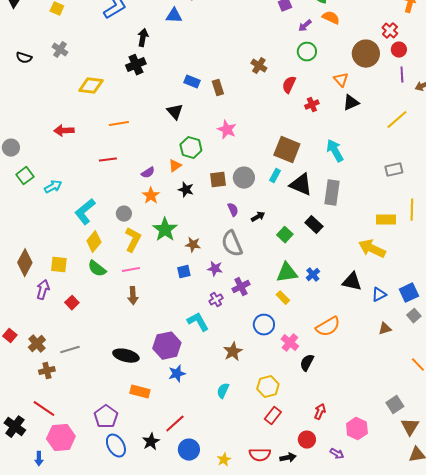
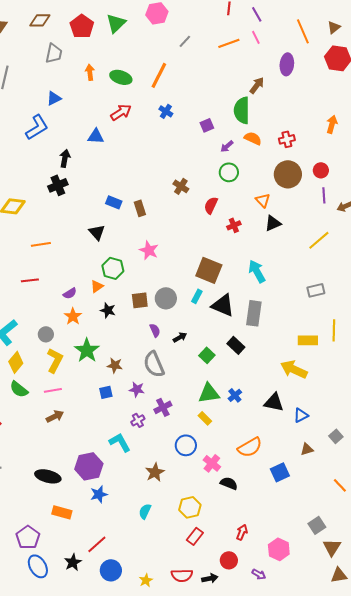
red cross: (390, 31) -> (287, 139), moved, turned 35
blue square: (409, 293) -> (280, 472), moved
brown arrow: (133, 296) -> (55, 416), turned -114
black semicircle: (307, 363) -> (229, 483), turned 84

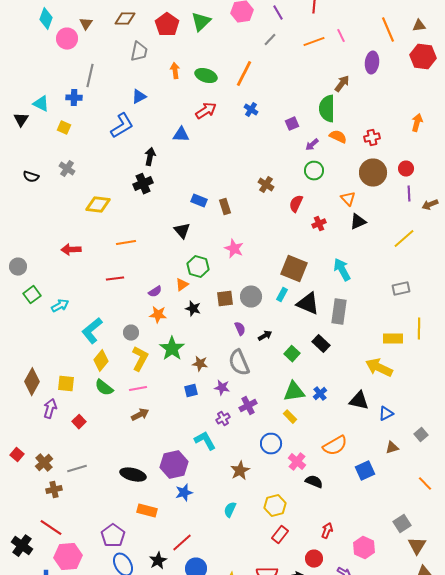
purple line: (257, 14) -> (278, 13), moved
brown triangle: (334, 27) -> (419, 26), turned 32
orange star: (73, 316) -> (158, 315), turned -30

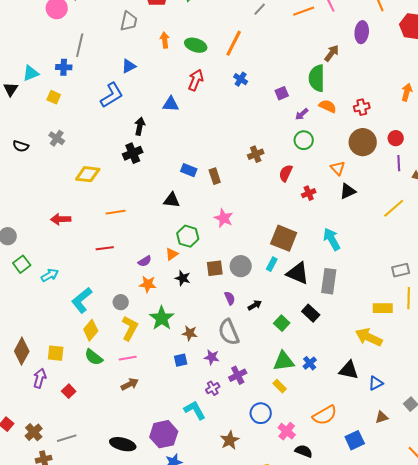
cyan triangle: (41, 104) -> (31, 73), turned -48
red arrow: (206, 111) -> (196, 80), turned -35
brown cross: (266, 185) -> (256, 154), turned 35
black triangle: (182, 231) -> (172, 200), turned -42
gray rectangle: (401, 289) -> (401, 270), moved

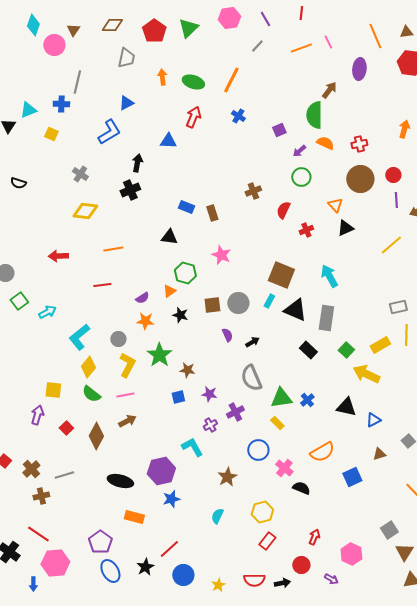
gray cross: (57, 138) -> (80, 174), moved
yellow rectangle: (383, 308) -> (380, 345), turned -30
green square: (282, 323) -> (346, 350), moved
gray semicircle: (229, 332) -> (251, 378), moved
brown diamond: (22, 351) -> (96, 436), moved

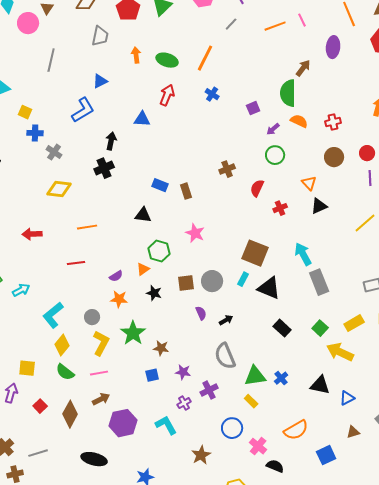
blue cross: (61, 104) -> (35, 133), moved
brown circle: (360, 179) -> (334, 157), size x0.7
gray rectangle: (326, 318) -> (319, 282), moved, turned -30
purple hexagon: (161, 471) -> (123, 423), moved

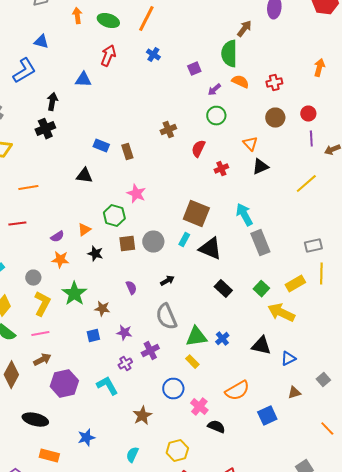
blue triangle: (100, 81) -> (41, 42), turned 42
green hexagon: (159, 251) -> (114, 216), moved
purple semicircle: (201, 313) -> (131, 288), moved

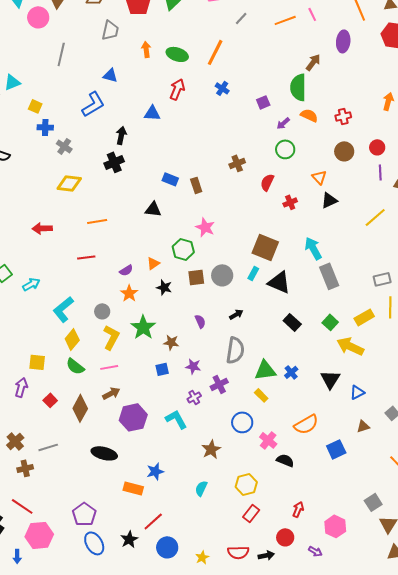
orange star: (60, 260) -> (129, 293), turned 30
gray semicircle: (166, 317) -> (235, 350), turned -148
black triangle: (261, 346) -> (330, 379), turned 50
orange rectangle: (49, 456) -> (133, 488), moved

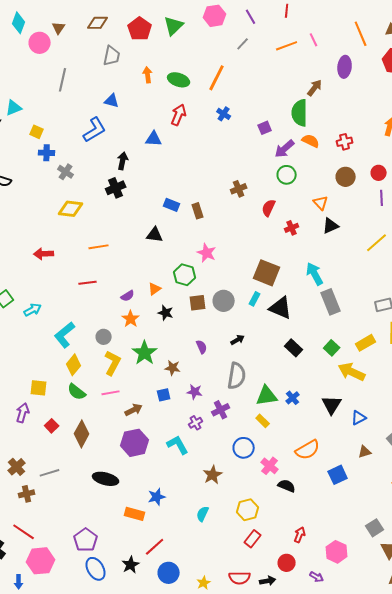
purple arrow: (283, 123) -> (285, 149), size x1.5
brown arrow: (111, 393) -> (134, 410), moved

